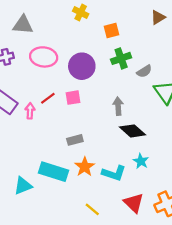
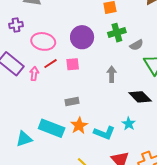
pink ellipse: (44, 57) -> (43, 41), moved
black diamond: (133, 131) -> (140, 97), moved

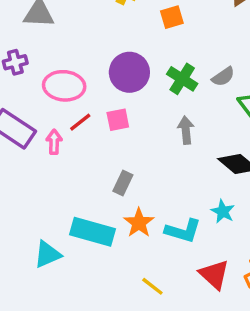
green cross: (117, 33) -> (182, 79), moved, turned -36
gray rectangle: (72, 101) -> (123, 183), turned -48

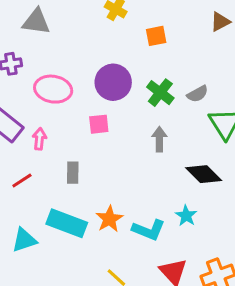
red line: (80, 122) -> (22, 181), moved
gray rectangle: (123, 183) -> (73, 173), moved, turned -30

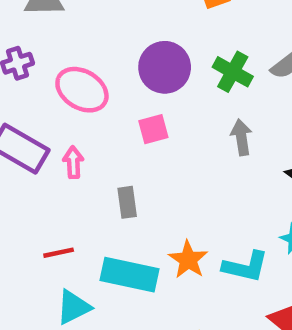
pink ellipse: (53, 89) -> (82, 90), turned 30
red line: (22, 181) -> (59, 253), moved, turned 30

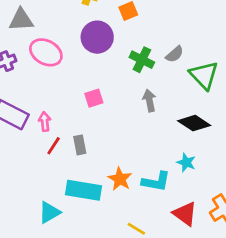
purple circle: (165, 67) -> (97, 37), moved
pink ellipse: (82, 90) -> (46, 52), moved
red line: (59, 253) -> (54, 146), moved, turned -42

